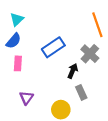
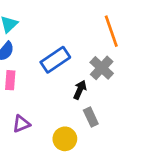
purple triangle: (26, 98) -> (21, 124), turned 32

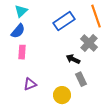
blue rectangle: (55, 60) -> (64, 21), moved
black arrow: (80, 90) -> (73, 59), turned -88

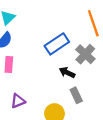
blue rectangle: (64, 21) -> (57, 44), moved

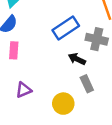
gray cross: (85, 54) -> (97, 39), turned -30

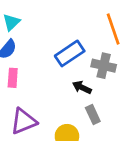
purple triangle: (24, 90) -> (24, 121), size x1.5

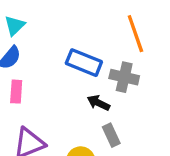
blue rectangle: (70, 53) -> (84, 63), turned 56

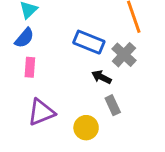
gray cross: (124, 77) -> (124, 55), turned 30

